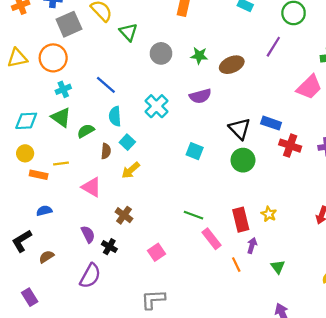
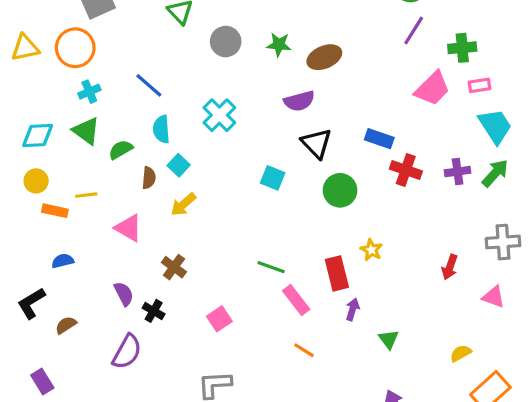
purple line: (273, 47) -> (414, 31), moved
purple semicircle: (200, 96) -> (299, 101), moved
black triangle: (240, 129) -> (317, 143), moved
yellow star: (269, 214) -> (371, 250), moved
orange line: (236, 265) -> (304, 350), moved, turned -32

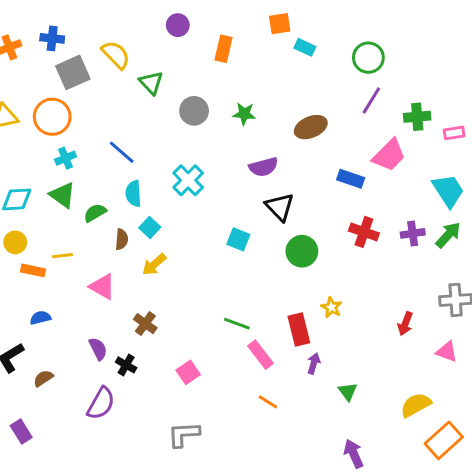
brown ellipse: (324, 57) -> (311, 127), moved
pink rectangle: (479, 85) -> (454, 133), moved
blue rectangle: (379, 139) -> (351, 179), moved
yellow semicircle: (461, 353) -> (416, 405), size x1.5

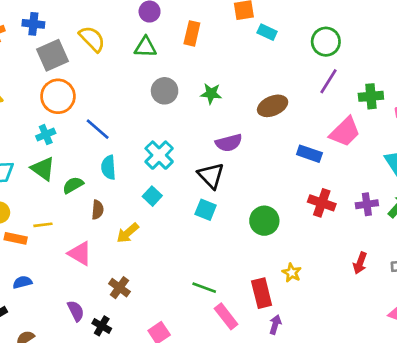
green triangle: (151, 83) -> (145, 47), moved, turned -45
orange circle: (52, 117) -> (58, 96), moved
black triangle: (280, 207) -> (211, 176), moved
cyan square: (150, 228) -> (152, 196), moved
red arrow: (405, 324) -> (360, 263), moved

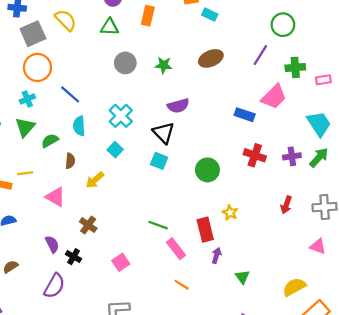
green circle: (326, 42) -> (283, 25), moved
brown ellipse: (273, 106) -> (211, 58), moved
green triangle: (43, 169) -> (25, 127), turned 35

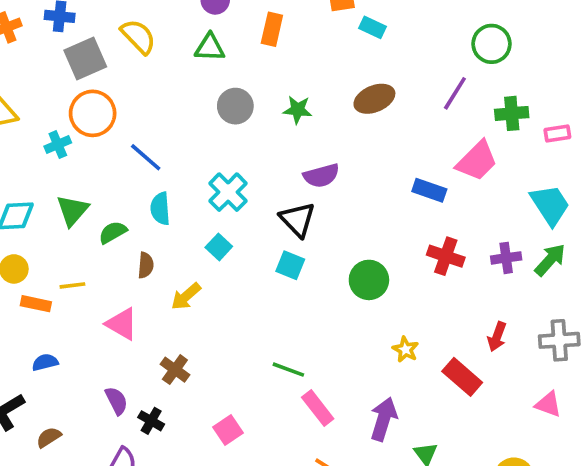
cyan cross: (27, 99) -> (58, 145), moved
red rectangle: (205, 230) -> (462, 377), moved, turned -35
purple arrow: (216, 255) -> (384, 419), size x1.6

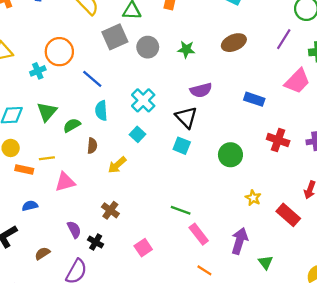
gray square: (85, 58) -> (115, 37), moved
blue rectangle: (429, 190) -> (254, 99), moved
pink triangle: (122, 324) -> (65, 182), moved, turned -45
brown semicircle: (49, 437) -> (42, 253), moved

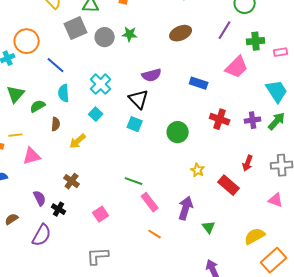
green star: (186, 49) -> (130, 34), moved

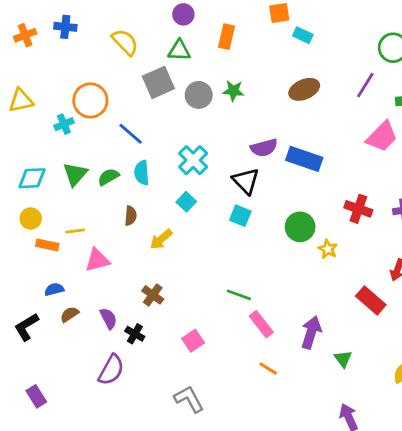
blue rectangle: (199, 83) -> (304, 159), moved, size x1.4
green semicircle: (38, 106) -> (108, 177), moved
yellow star: (198, 170) -> (328, 249), moved
brown semicircle: (12, 219) -> (70, 314), moved
gray L-shape: (98, 256) -> (189, 399), turned 65

